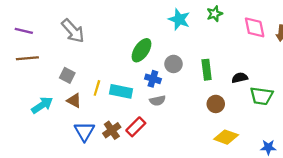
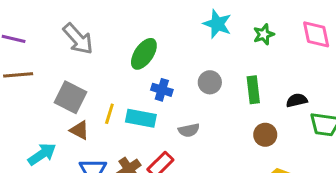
green star: (215, 14) -> (264, 34), moved
green ellipse: (142, 50) -> (144, 54), moved
gray square: (67, 75) -> (70, 97), size x1.5
blue cross: (153, 79) -> (162, 90), moved
cyan arrow: (42, 105) -> (42, 154), moved

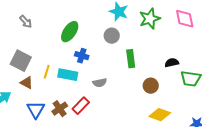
green star: (264, 34) -> (150, 19), size x1.5
gray arrow: (78, 39) -> (26, 22), size x0.6
gray circle: (210, 82) -> (112, 36), moved
green rectangle: (253, 90) -> (131, 59), moved

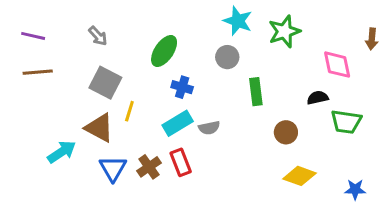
pink diamond: (185, 19) -> (337, 65), moved
gray square: (21, 61) -> (105, 83), moved
cyan rectangle: (68, 75) -> (178, 123), moved, turned -42
brown triangle: (27, 83) -> (99, 128), size x1.5
red rectangle: (81, 106) -> (181, 162), turned -66

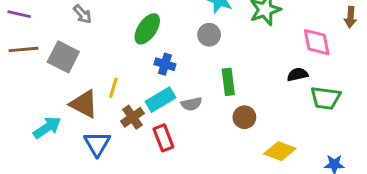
gray square: (105, 83) -> (63, 57), moved
green rectangle: (256, 92) -> (228, 82), moved
brown circle: (286, 132) -> (244, 117), moved
brown cross: (149, 167) -> (133, 117), moved

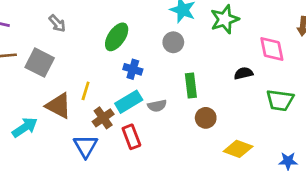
black semicircle: (297, 75) -> (243, 73), moved
blue triangle: (97, 144) -> (86, 146), moved

